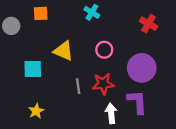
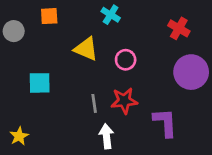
yellow triangle: (63, 51) -> (86, 49), moved
purple circle: (142, 68) -> (191, 72), moved
yellow star: (36, 111) -> (19, 136), moved
white arrow: (111, 113) -> (106, 136), moved

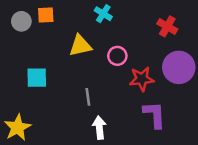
gray circle: (14, 31) -> (21, 21), moved
yellow triangle: (86, 49) -> (80, 46), turned -35
red star: (124, 101) -> (142, 79), moved
yellow star: (19, 136) -> (18, 128), size x1.5

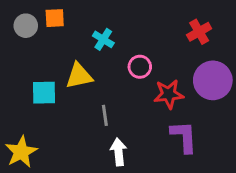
cyan cross: (103, 14) -> (103, 39), moved
red cross: (167, 26) -> (199, 32), turned 30
yellow triangle: (80, 46) -> (79, 76), moved

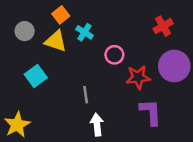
orange square: (55, 18) -> (61, 15), moved, turned -35
gray circle: (26, 26) -> (25, 31), moved
yellow triangle: (79, 76) -> (56, 41), moved, turned 30
cyan square: (44, 93) -> (36, 76), turned -35

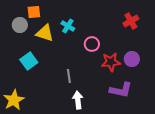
orange square: (61, 15) -> (34, 12), moved, turned 32
purple circle: (174, 66) -> (132, 59), moved, size x0.6
purple L-shape: (151, 112) -> (121, 90), turned 105

